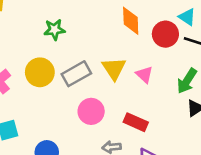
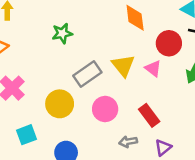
red circle: (165, 34) -> (169, 43), moved
yellow circle: (40, 72) -> (60, 104), moved
red rectangle: (136, 122) -> (149, 115), turned 35

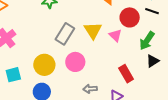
gray rectangle: (87, 74) -> (65, 34), turned -30
yellow circle: (60, 104) -> (44, 65), moved
red rectangle: (149, 115) -> (126, 74), moved

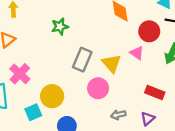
yellow triangle: (93, 30) -> (112, 63), moved
yellow circle: (44, 65) -> (52, 96), moved
red rectangle: (126, 74) -> (155, 93), turned -30

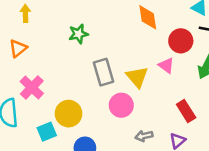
gray rectangle: (82, 60) -> (104, 72), turned -40
red rectangle: (155, 93) -> (186, 111), turned 36

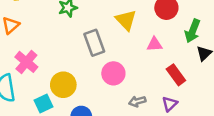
pink triangle: (166, 65) -> (154, 44), moved, turned -35
yellow triangle: (137, 77) -> (126, 20), moved

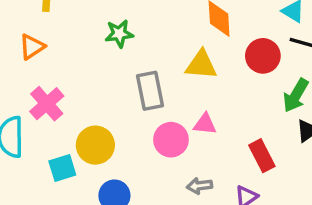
yellow triangle: (126, 20) -> (201, 65), turned -50
pink triangle: (154, 44) -> (205, 124), moved

